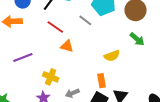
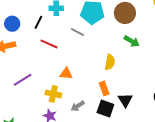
orange triangle: (67, 46) -> (66, 74), moved
yellow semicircle: (112, 56) -> (110, 62), turned -49

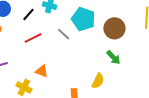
red line: (49, 44) -> (33, 38), turned -66
yellow semicircle: (110, 62) -> (98, 81), moved

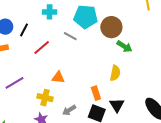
black line: (28, 14) -> (24, 30), moved
brown circle: (114, 28) -> (111, 27), moved

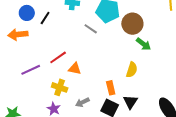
red line: (42, 48) -> (58, 57), moved

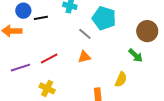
black line: (45, 18) -> (41, 18), turned 40
brown circle: (132, 24) -> (147, 31), moved
orange triangle: (75, 69) -> (84, 57), moved, turned -32

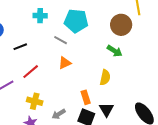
black line: (41, 18) -> (20, 47), moved

